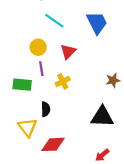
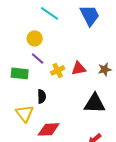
red triangle: (68, 51) -> (79, 68), moved, turned 35
purple line: (41, 69) -> (38, 58), turned -40

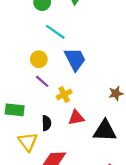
blue trapezoid: (90, 15) -> (75, 59), moved
red triangle: (79, 68) -> (76, 118), moved
green rectangle: (20, 73) -> (15, 110), moved

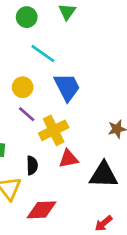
yellow cross: (64, 94) -> (54, 130), size x1.5

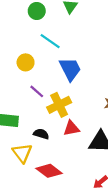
yellow circle: (23, 87) -> (26, 62), moved
black semicircle: (32, 165) -> (41, 134), turned -72
red diamond: (41, 210) -> (49, 171), turned 40

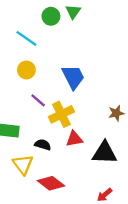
green circle: (37, 11) -> (51, 16), moved
cyan line: (50, 41) -> (26, 38), moved

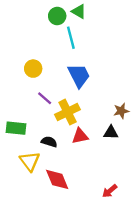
green triangle: (73, 12) -> (79, 11), turned -35
cyan line: (26, 38) -> (71, 38), moved, turned 40
black triangle: (105, 153) -> (111, 133), moved, size x0.6
red diamond: (51, 183) -> (57, 179), turned 30

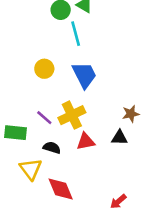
yellow circle: (33, 69) -> (44, 69), moved
purple line: (45, 98) -> (44, 118), moved

